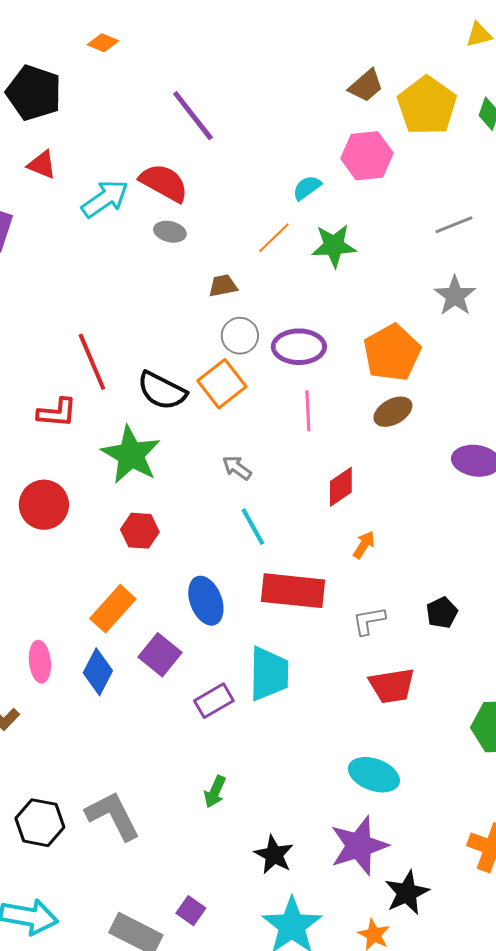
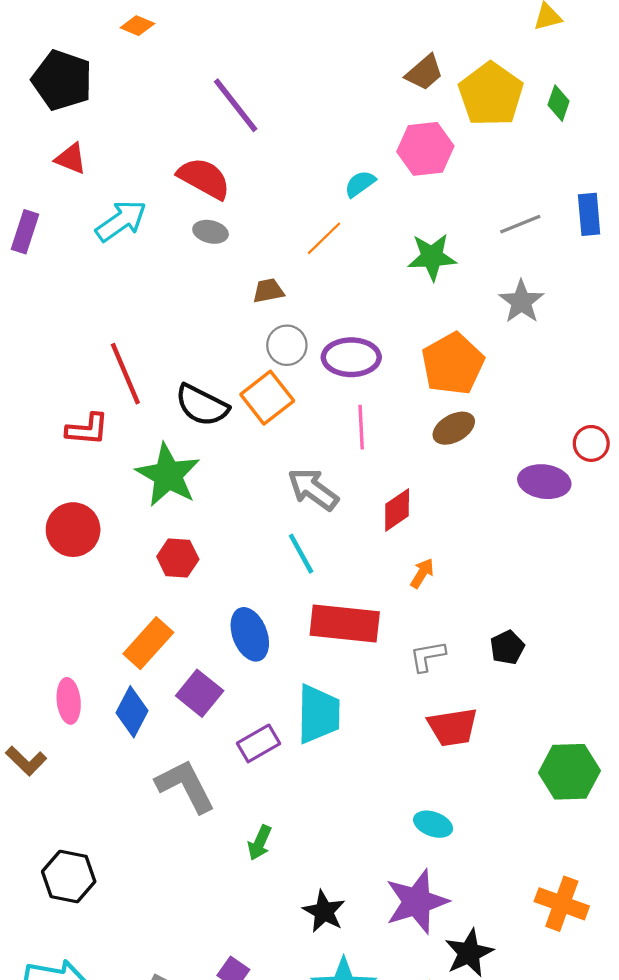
cyan arrow: (105, 199) -> (121, 221), moved
green star: (334, 246) -> (432, 257), moved
gray arrow: (237, 468) -> (313, 489), moved, size x1.6
cyan ellipse: (374, 775) -> (433, 824), size x0.7
gray L-shape: (113, 816) -> (185, 786), moved

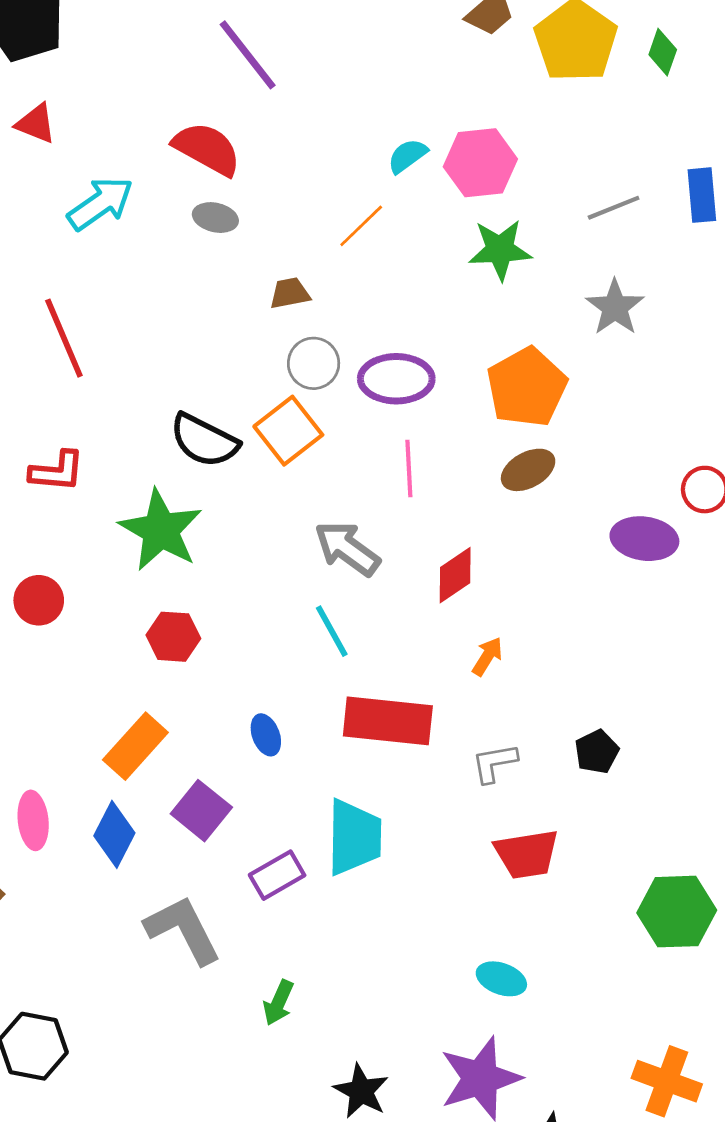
pink hexagon: (425, 149) -> (480, 163), moved
red line: (125, 374) -> (64, 338), moved
red circle: (73, 530) -> (39, 600), size x0.7
blue ellipse: (250, 634) -> (266, 735), size x0.6

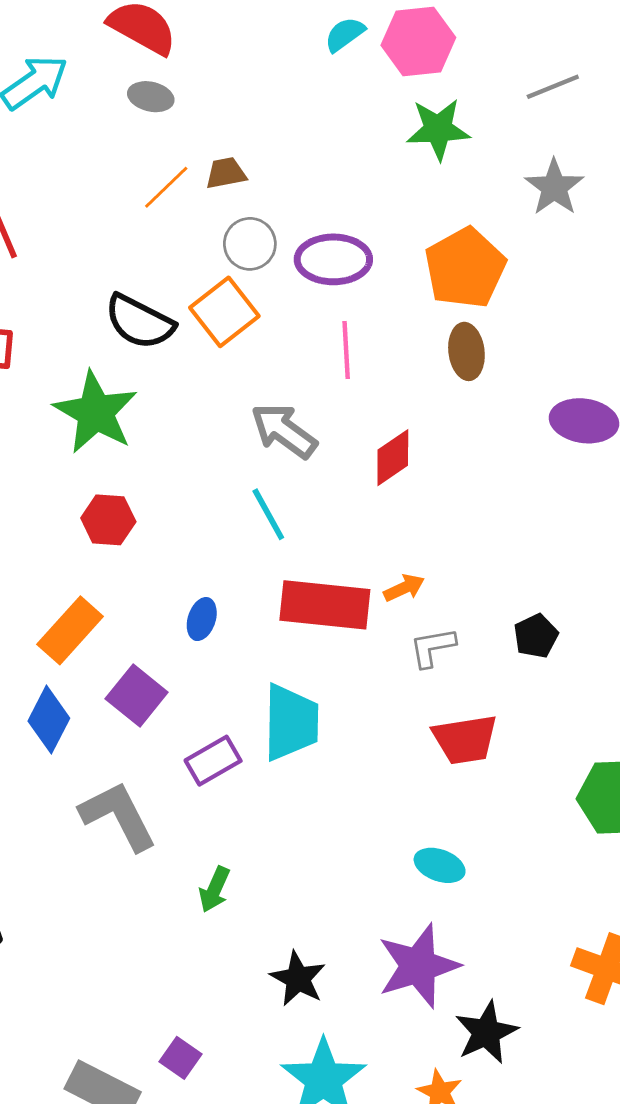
orange line: (361, 226) -> (166, 187), moved
brown ellipse: (528, 470) -> (466, 351), turned -68
orange arrow: (487, 656) -> (404, 588), moved, turned 33
blue ellipse: (266, 735) -> (202, 619), turned 39

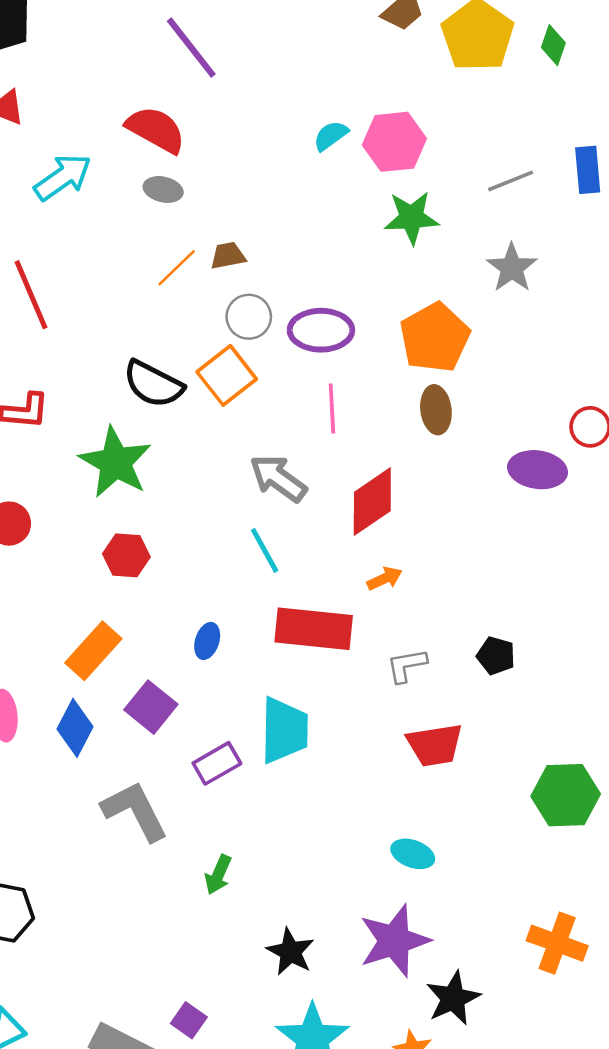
red diamond: (393, 458) -> (372, 501), size x1.4
orange arrow: (404, 588) -> (385, 579), moved
black pentagon: (536, 636) -> (496, 656), turned -30

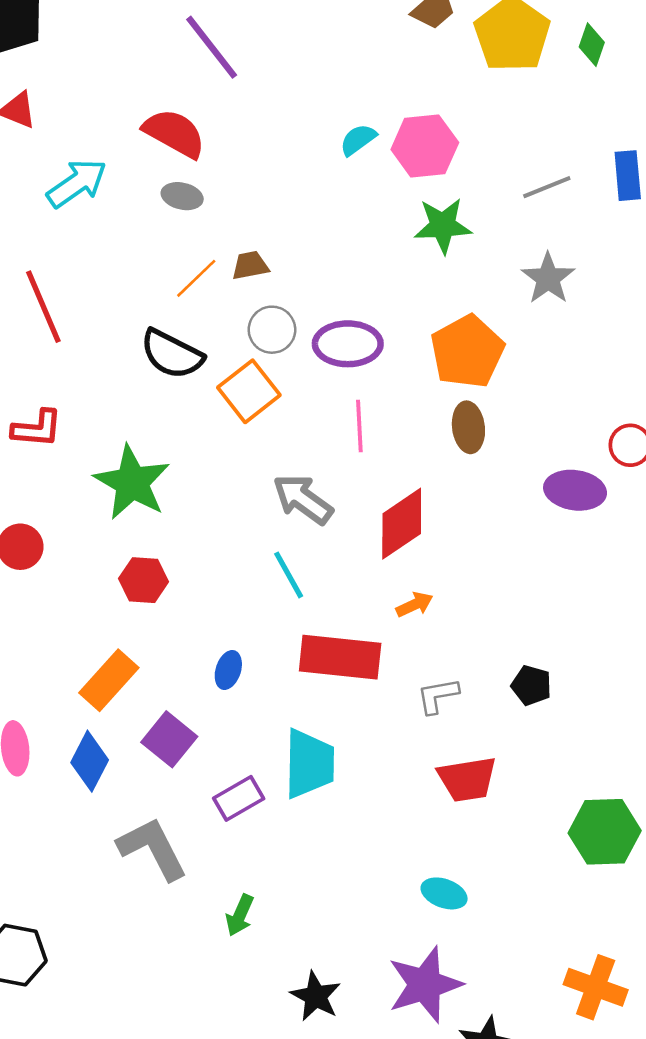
black semicircle: (153, 384) -> (172, 354), moved

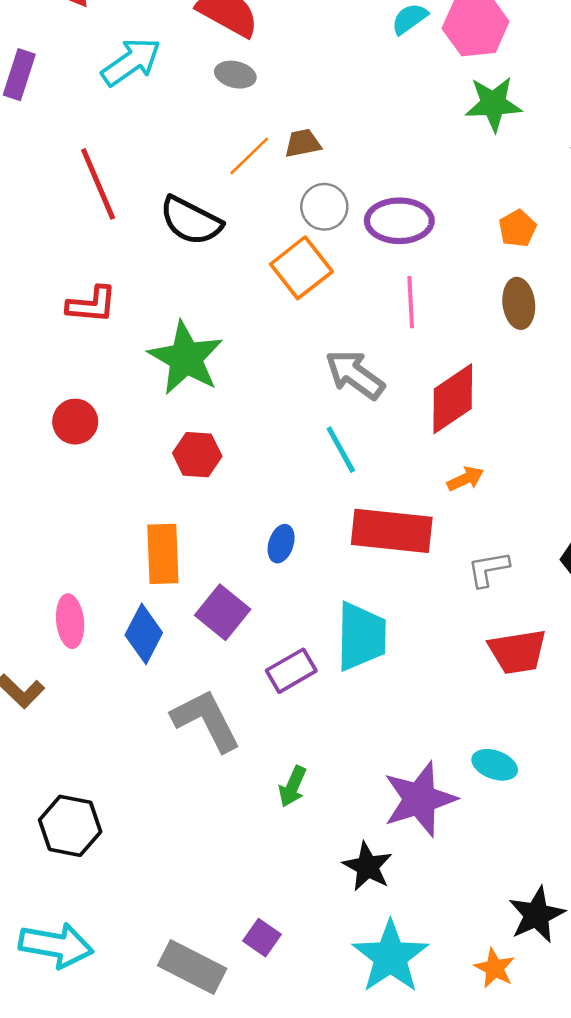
orange pentagon: (467, 352) -> (518, 228), size x0.5
black semicircle: (172, 354) -> (191, 221), moved
orange rectangle: (109, 680) -> (163, 554), turned -44
purple star: (425, 985) -> (420, 799), moved

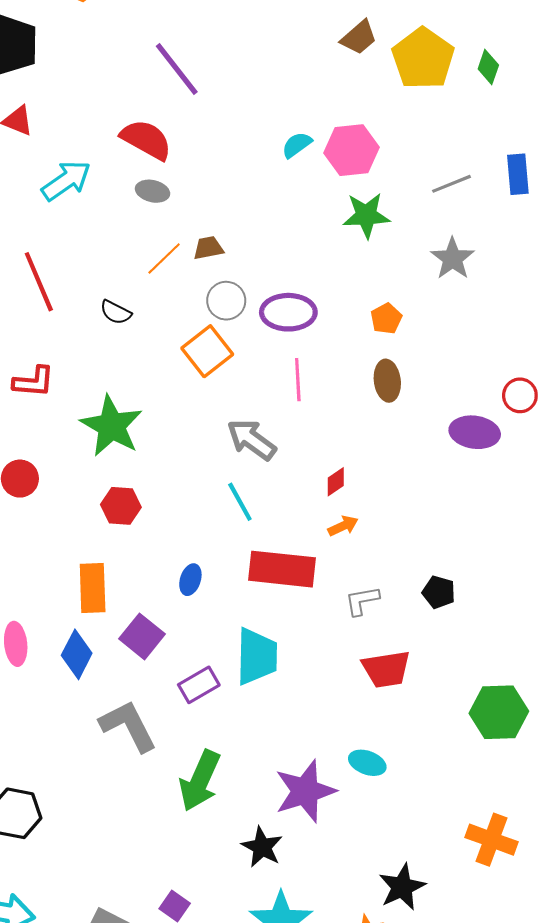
black semicircle: (191, 221) -> (116, 312), size x0.6
red diamond: (453, 399) -> (336, 482), moved, size x0.5
green arrow: (293, 786) -> (200, 781), size x1.8

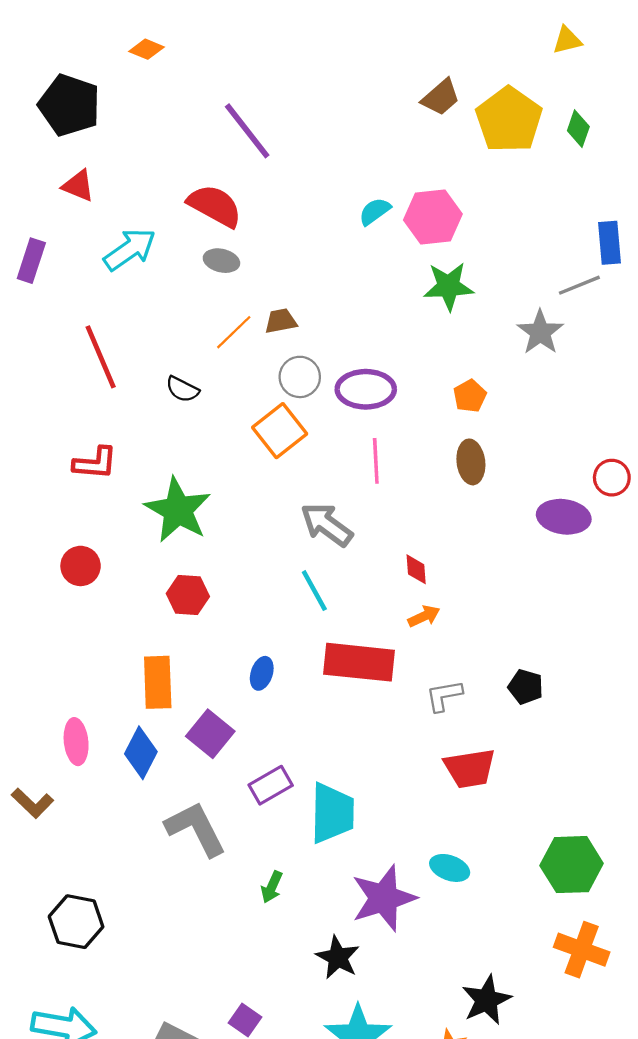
gray line: (451, 184) -> (579, 285), moved
red diamond: (336, 482) -> (416, 569), turned -60
cyan trapezoid: (257, 656) -> (332, 813), moved
green hexagon: (499, 712) -> (572, 865), moved
green arrow: (200, 781) -> (272, 887), size x0.5

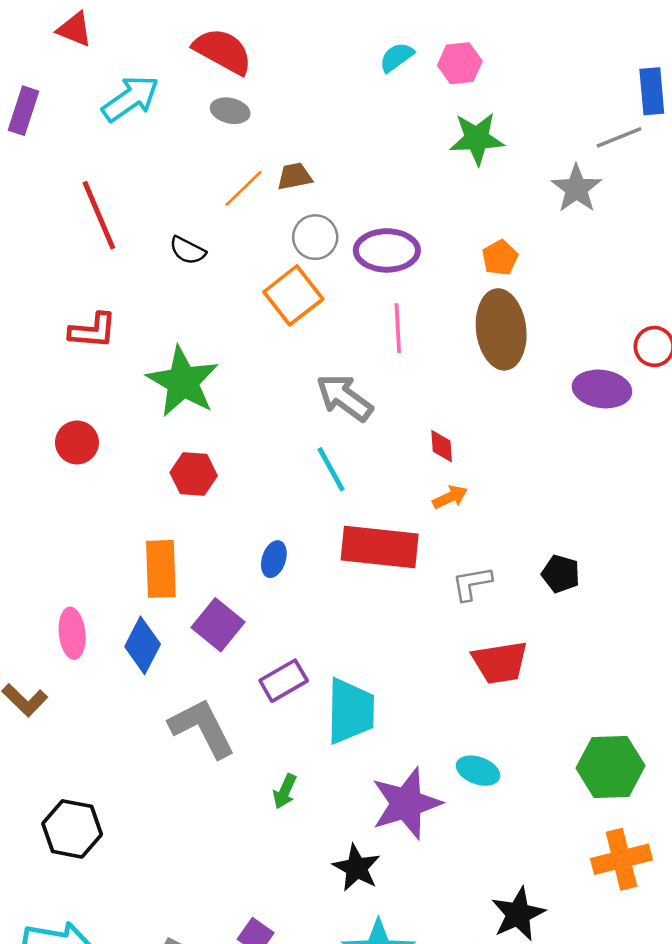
pink hexagon: (433, 217) -> (460, 63), size x0.7
brown ellipse: (471, 462) -> (501, 329), size x1.6
orange cross: (582, 950) -> (621, 859), turned -34

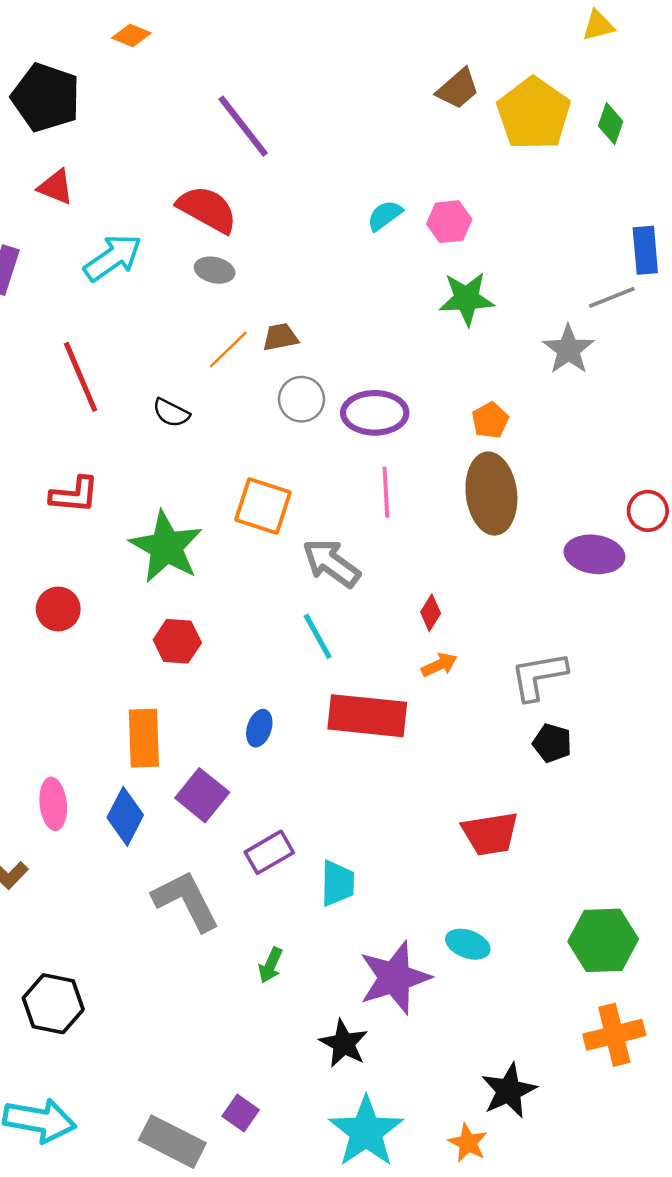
orange square: (293, 295) -> (263, 506), moved, turned -34
red diamond: (442, 446) -> (431, 613), turned 36
gray L-shape: (472, 583) -> (539, 676), moved, size x1.4
cyan trapezoid: (350, 711) -> (337, 883), size x0.7

